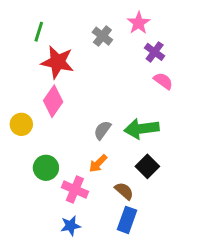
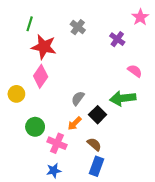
pink star: (139, 23) -> (140, 17), moved
pink semicircle: (163, 81) -> (135, 71), moved
green arrow: (141, 129) -> (123, 98), moved
black square: (147, 166) -> (98, 115), moved

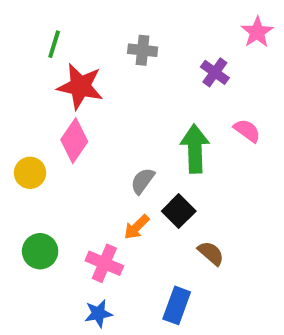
gray cross: (78, 27) -> (143, 50), turned -32
green arrow: (123, 98) -> (195, 149), moved, turned 95
green circle: (35, 127) -> (40, 251), moved
brown semicircle: (94, 144) -> (211, 253), moved

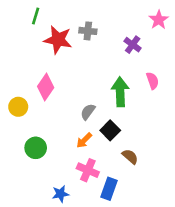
green line: (54, 44) -> (36, 16), moved
red star: (80, 86) -> (58, 40), moved
pink semicircle: (247, 131) -> (152, 81), turned 35
green circle: (40, 251) -> (36, 148), moved
pink cross: (104, 263) -> (88, 170), moved

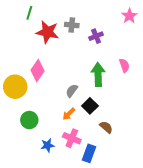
purple cross: (133, 45) -> (96, 36), moved, turned 32
yellow circle: (18, 107) -> (15, 87), size x1.5
blue star: (60, 194) -> (48, 145), moved

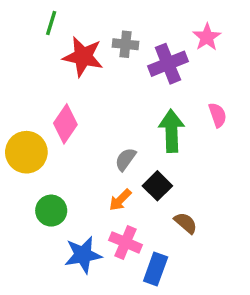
pink star: (129, 16) -> (207, 37), moved
purple cross: (96, 36) -> (168, 64), size x1.5
blue star: (48, 145) -> (83, 255), size x1.5

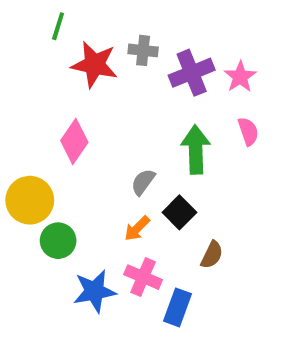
pink star: (207, 37) -> (240, 77), moved
yellow circle: (26, 152) -> (30, 200), moved
brown semicircle: (186, 223) -> (212, 255), turned 75

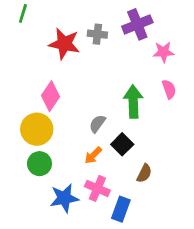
green line: (58, 26) -> (23, 13), moved
purple cross: (192, 73) -> (137, 24), moved
pink star: (240, 77) -> (164, 52), turned 30
yellow circle: (30, 200) -> (37, 129), moved

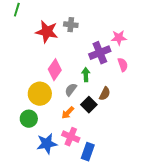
purple cross: (137, 24) -> (100, 53), moved
pink diamond: (51, 96) -> (55, 70), moved
green arrow: (133, 102) -> (86, 75), moved, size x0.6
yellow circle: (37, 129) -> (40, 94), moved
brown semicircle: (144, 173) -> (105, 94), moved

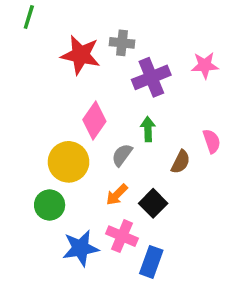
purple cross: (100, 53) -> (151, 77), moved
pink semicircle: (123, 65) -> (212, 141), moved
black square: (89, 105) -> (153, 203), moved

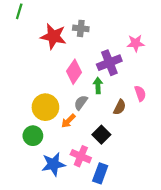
purple cross: (151, 77) -> (109, 63), moved
pink diamond: (94, 120) -> (74, 72), moved
orange arrow: (117, 195) -> (68, 121), moved

